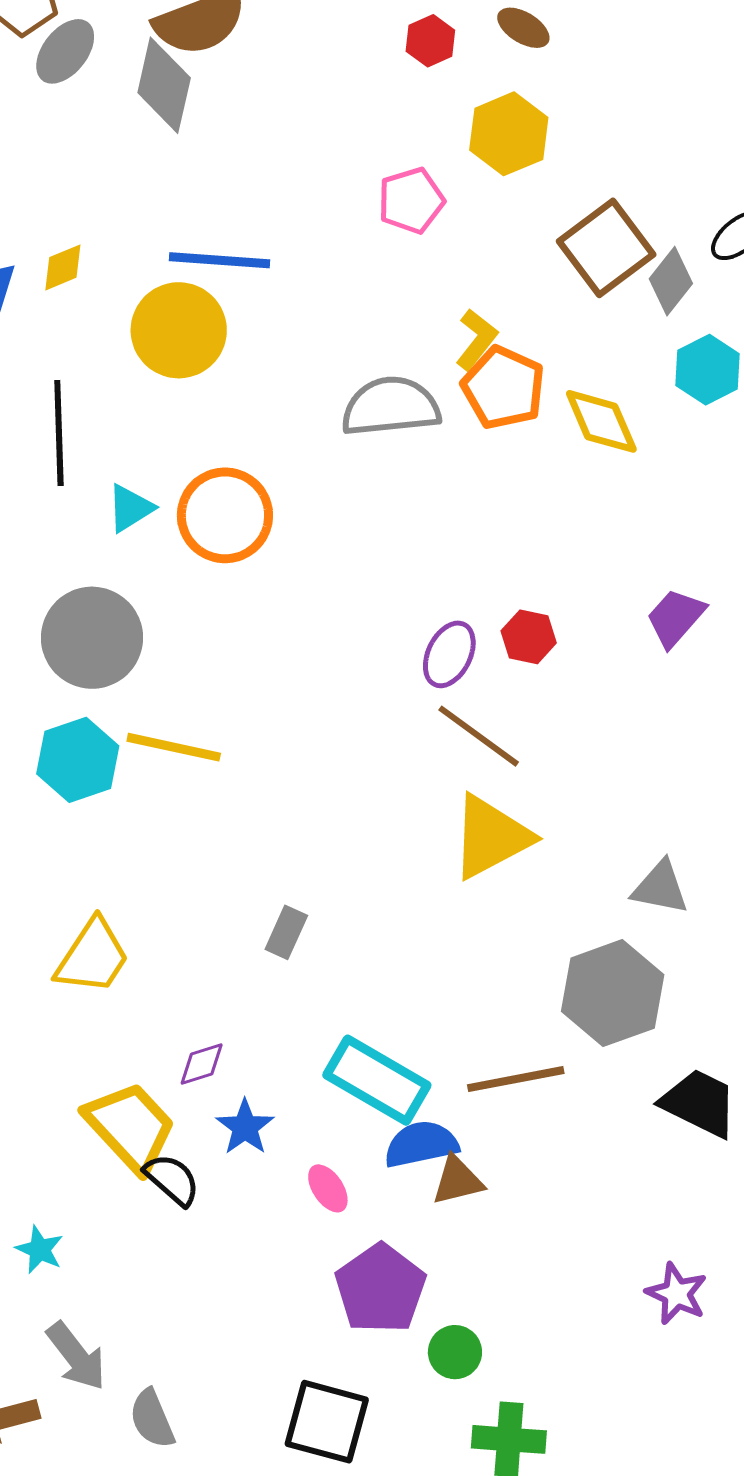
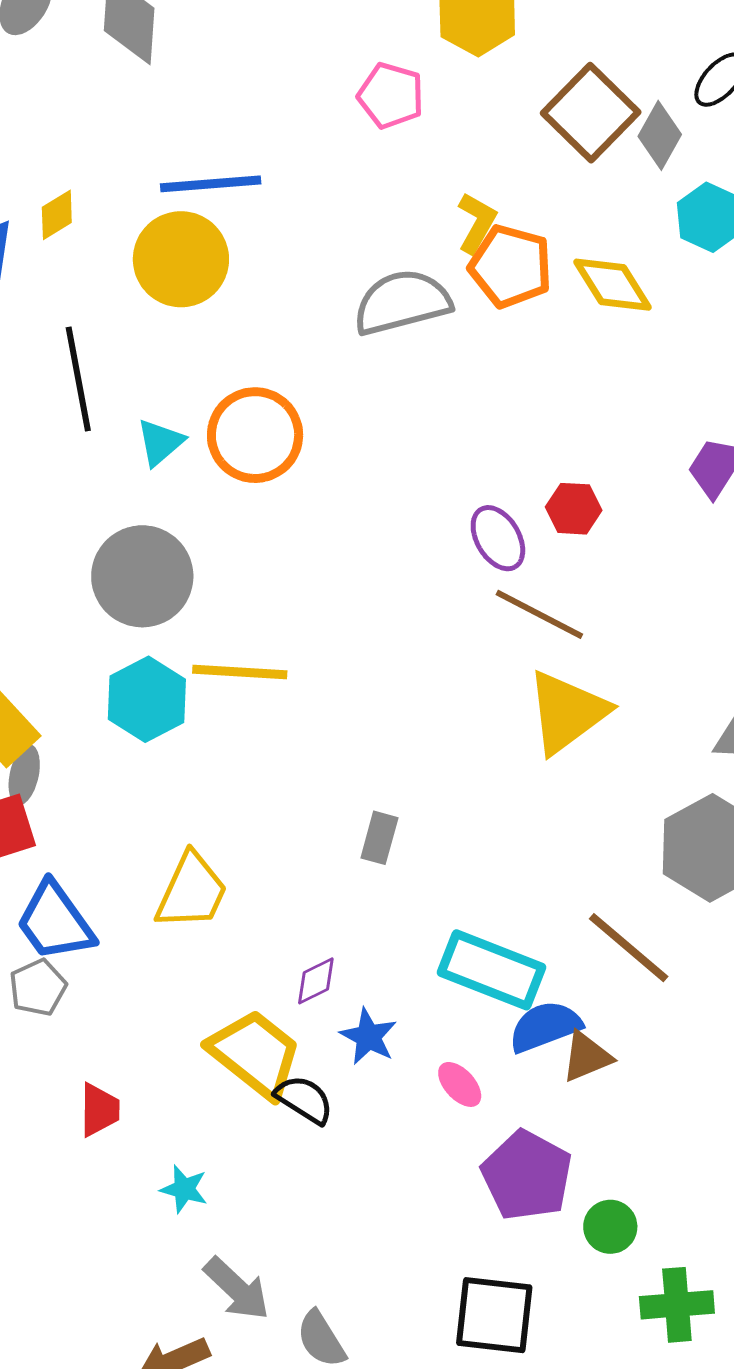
pink pentagon: (411, 201) -> (391, 96), turned -30
purple ellipse: (449, 654) -> (498, 538), turned -48
brown line: (516, 1079) -> (629, 948), turned 60

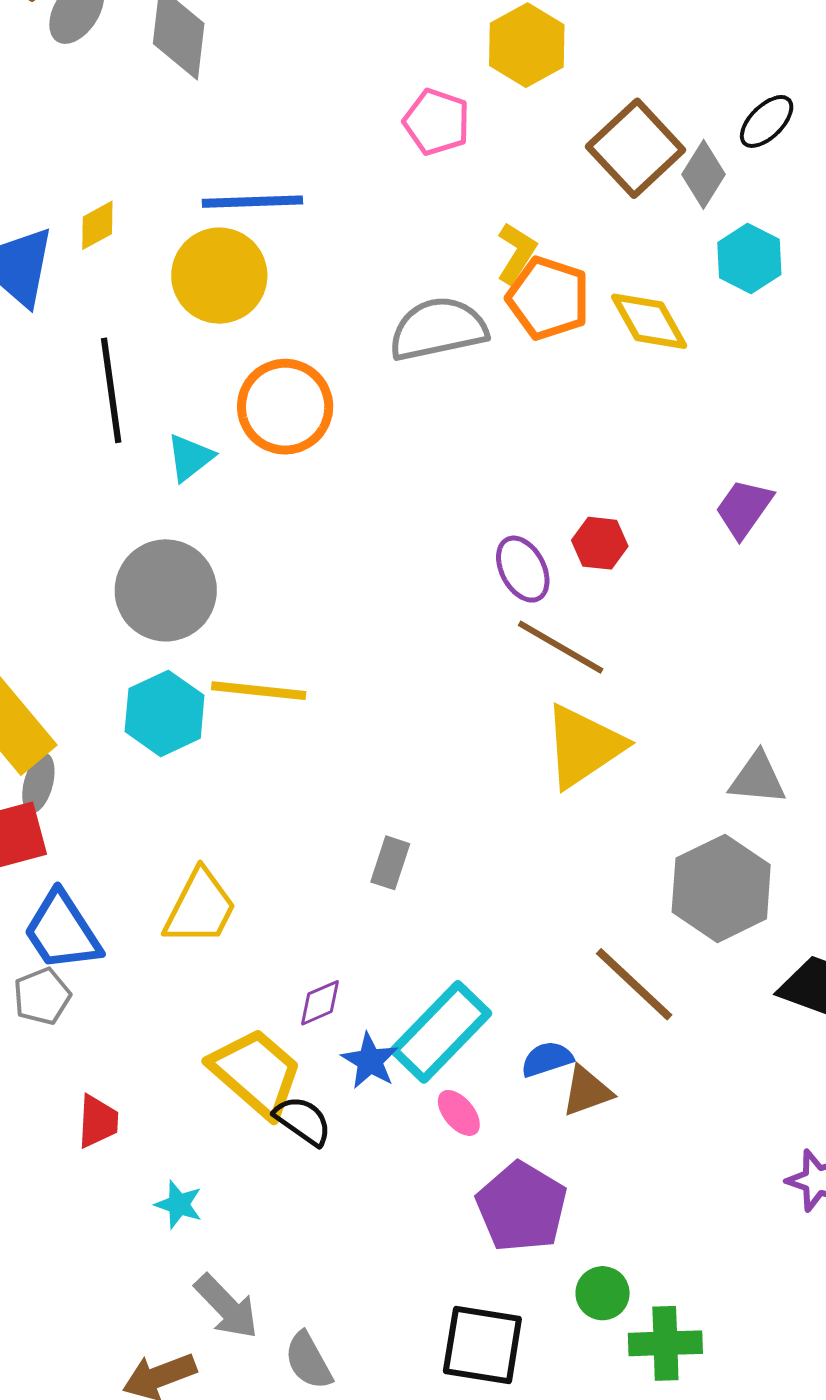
orange circle: (255, 435) -> (285, 407), moved
cyan rectangle: (492, 970) -> (441, 1032), moved, turned -70
blue semicircle: (545, 1027) -> (547, 1059), size x0.7
green circle: (610, 1227) -> (603, 1293), moved

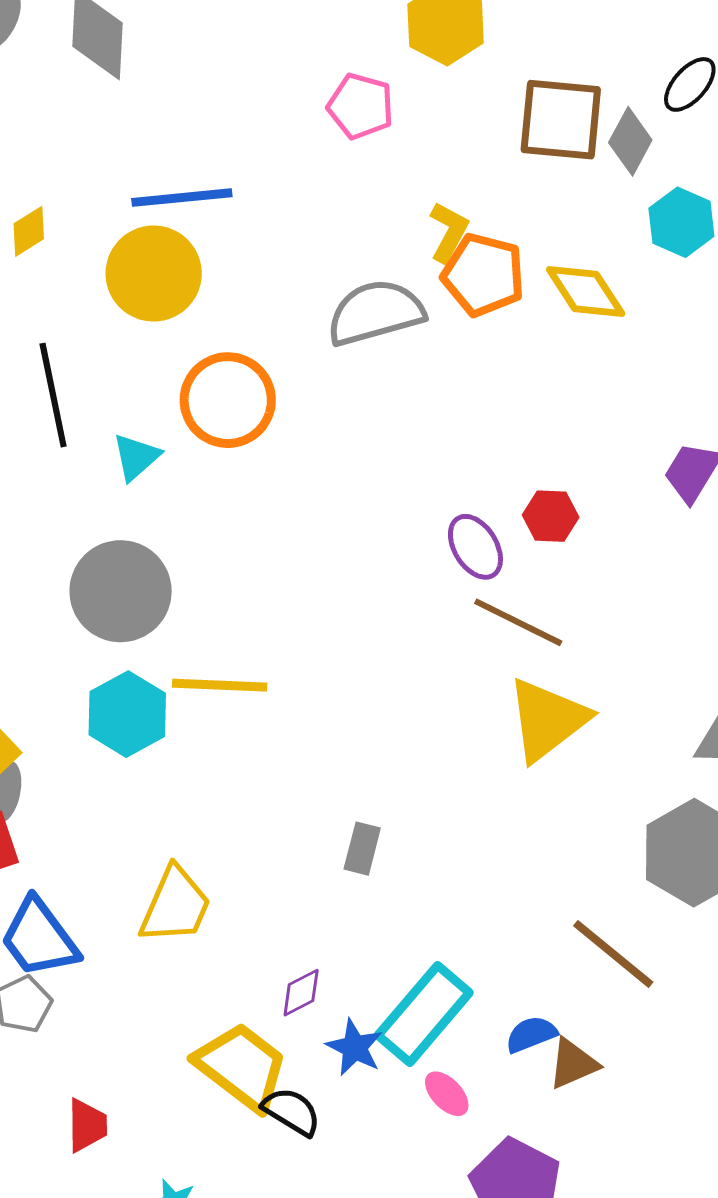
brown square: (636, 148) -> (561, 120), turned -38

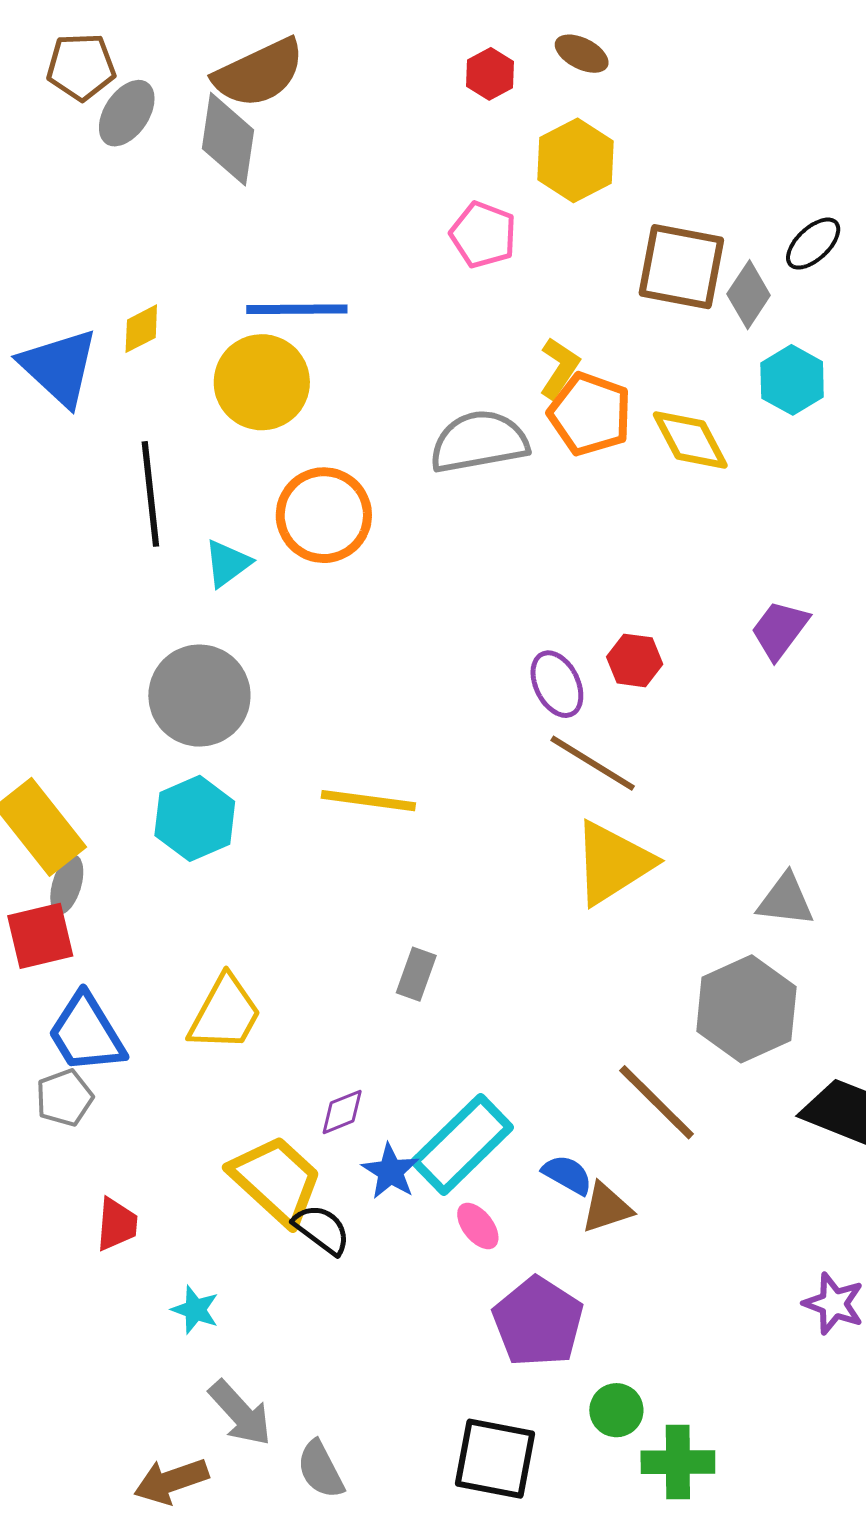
yellow line: (220, 685) -> (368, 801), moved
blue semicircle: (531, 1034) -> (567, 1175), turned 46

